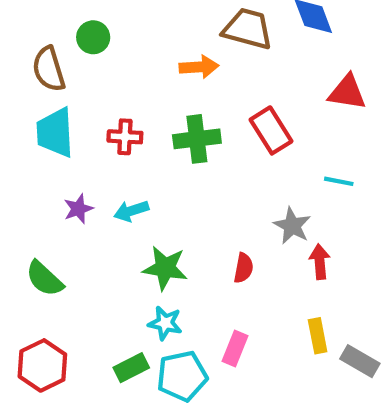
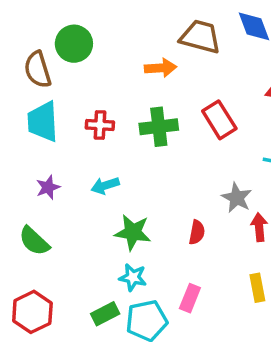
green circle: (93, 37) -> (74, 44), size x1.4
purple star: (78, 209) -> (48, 187), moved

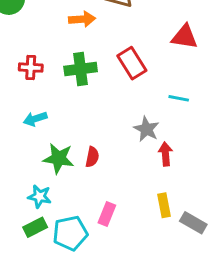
red semicircle: (197, 232) -> (92, 157), moved
cyan star: (133, 277) -> (40, 196), moved

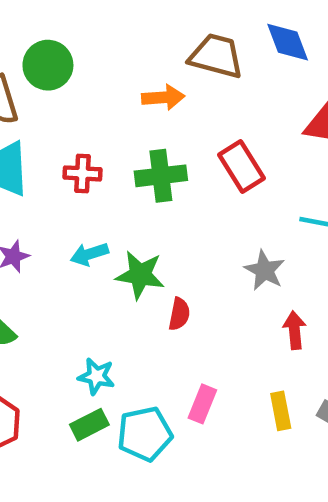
red arrow: (165, 154) -> (295, 330), moved
green star: (59, 158) -> (140, 275), moved
yellow rectangle: (164, 205) -> (281, 411), moved

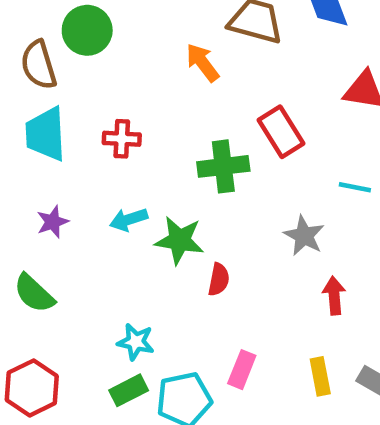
orange arrow: (163, 97) -> (203, 63), turned -123
green cross: (161, 176) -> (223, 166), moved

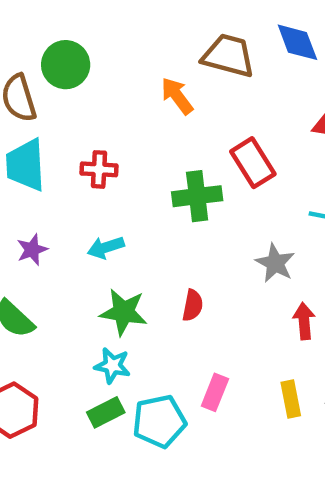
green star: (179, 240) -> (124, 312), moved

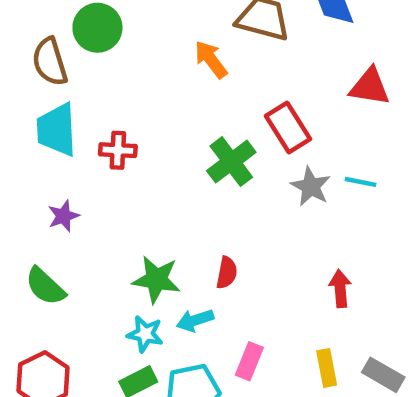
red cross: (99, 169) -> (118, 150), moved
green cross: (197, 196) -> (231, 162), turned -30
cyan arrow: (106, 247) -> (195, 320), moved
gray star: (275, 263) -> (311, 187), moved

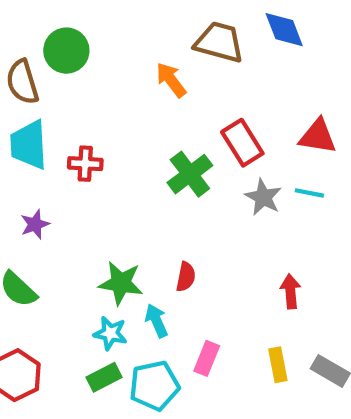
red triangle: (370, 87) -> (318, 136), moved
cyan arrow: (195, 320) -> (156, 321), turned 84

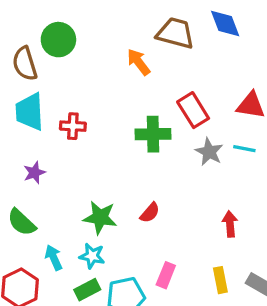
green cross: (190, 174) -> (153, 134), turned 36
red semicircle: (186, 277) -> (150, 213), turned 30
cyan arrow: (156, 321) -> (54, 258), moved

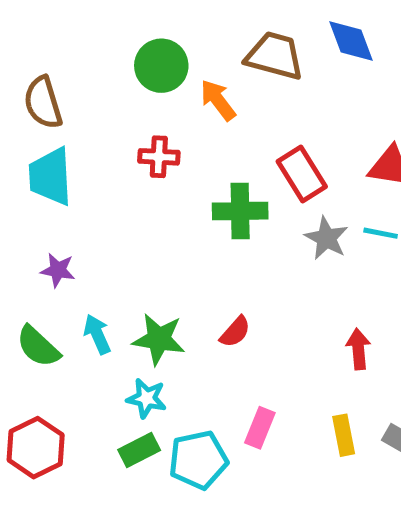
green circle: (58, 40) -> (161, 66), moved
red cross: (73, 126) -> (159, 157), moved
purple star: (34, 173) -> (58, 270), turned 30
cyan arrow: (54, 258) -> (97, 334), moved

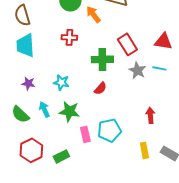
red semicircle: (235, 332) -> (100, 88), moved
cyan star: (147, 398) -> (61, 82), moved
pink rectangle: (260, 428) -> (85, 134), moved, turned -35
red hexagon: (36, 448) -> (31, 150), moved
cyan pentagon: (198, 460) -> (109, 130), moved

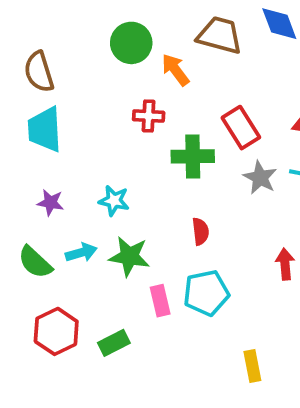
red cross: (69, 37) -> (149, 116), moved
red semicircle: (100, 88) -> (200, 231), moved, turned -48
cyan arrow: (44, 109) -> (81, 253), turned 98
yellow rectangle: (144, 150) -> (252, 366), moved

